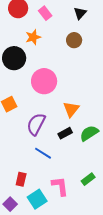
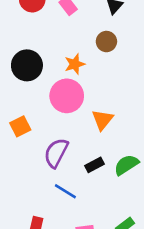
orange star: (33, 37) -> (75, 64), moved
orange triangle: (71, 109) -> (102, 120), moved

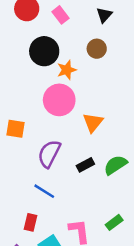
black circle: (27, 65) -> (44, 51), moved
orange square: (20, 126) -> (15, 129), turned 36
blue line: (65, 191) -> (44, 191), moved

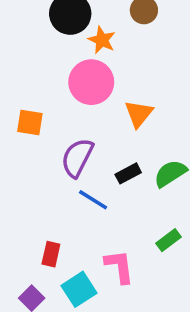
orange star: (67, 70) -> (102, 40), turned -30
blue line: (44, 191) -> (93, 200), moved
green rectangle: (114, 222) -> (169, 240), moved

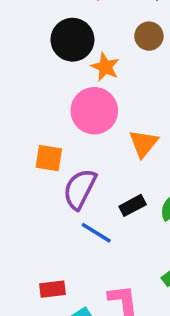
orange square: (30, 123) -> (49, 158), moved
red rectangle: (51, 254) -> (52, 289), turned 70

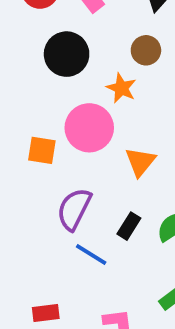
orange star: (105, 67) -> (121, 88), moved
orange square: (49, 158) -> (42, 150), moved
black rectangle: (133, 205) -> (129, 226), turned -30

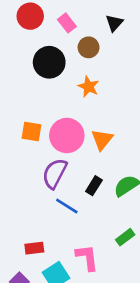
brown circle: (146, 50) -> (89, 47), moved
pink circle: (89, 128) -> (67, 135), moved

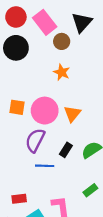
pink rectangle: (67, 23) -> (45, 22), size x1.6
black triangle: (114, 23) -> (82, 22), size x1.5
black circle: (49, 62) -> (16, 48), moved
blue line: (67, 206) -> (45, 166), turned -30

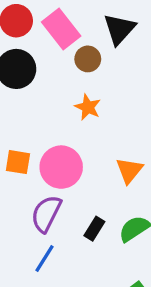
orange triangle: (72, 114) -> (129, 170), moved
blue line: (45, 166) -> (45, 259), moved, turned -60

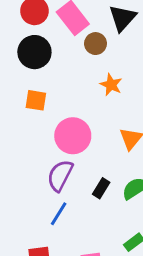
orange star: (88, 107) -> (111, 85), moved
orange square: (18, 162) -> (36, 100), moved

